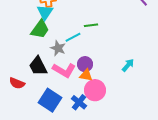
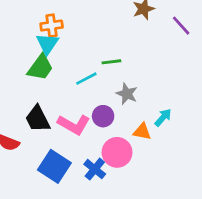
gray star: (58, 48) -> (127, 94), moved
orange triangle: (86, 75) -> (142, 131), moved

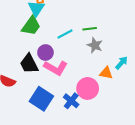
green line: (111, 62) -> (90, 29), moved
purple circle: (103, 116) -> (45, 52), moved

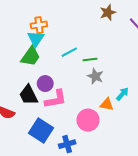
cyan line: (65, 34) -> (69, 52), moved
pink L-shape: (56, 68) -> (56, 99), turned -40
blue cross: (71, 101) -> (67, 144), moved, turned 35

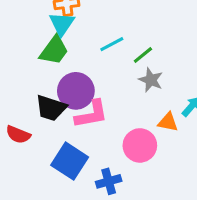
green line: (90, 60) -> (143, 55), turned -32
purple circle: (45, 84) -> (76, 91), size x1.5
black trapezoid: (28, 95) -> (51, 108), turned -45

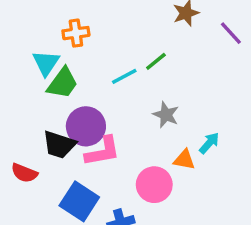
cyan triangle: (62, 24) -> (46, 63), moved
green line: (143, 55) -> (156, 61), moved

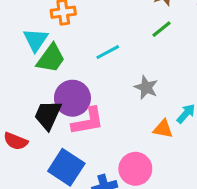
green line: (156, 61) -> (161, 29), moved
black trapezoid: (59, 145) -> (48, 115), turned 96
pink circle: (154, 185) -> (135, 169), moved

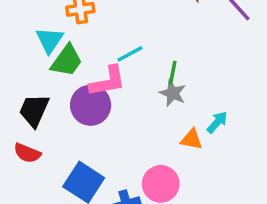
green line: (161, 29) -> (173, 73), moved, turned -40
black trapezoid: (48, 115) -> (34, 110), moved
pink L-shape: (88, 121) -> (108, 81), moved

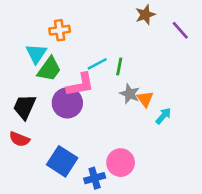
green line: (173, 73) -> (119, 67), moved
orange triangle: (192, 139) -> (145, 99), moved, turned 42

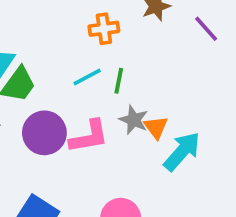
orange cross: (60, 30) -> (104, 29), moved
pink L-shape: (80, 85) -> (89, 137), moved
cyan arrow: (163, 116) -> (182, 151), size x1.6

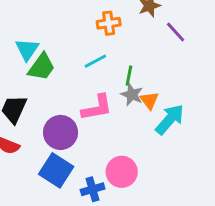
purple line: (206, 29) -> (176, 32), moved
green line: (119, 81) -> (129, 76), moved
purple circle: (44, 133) -> (61, 132), moved

